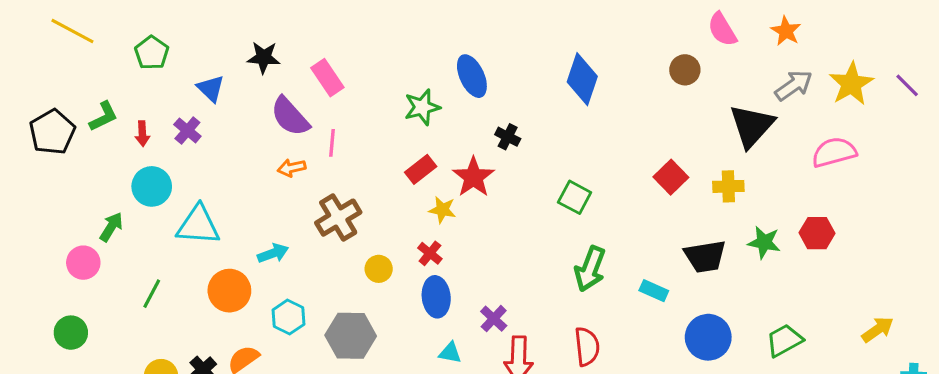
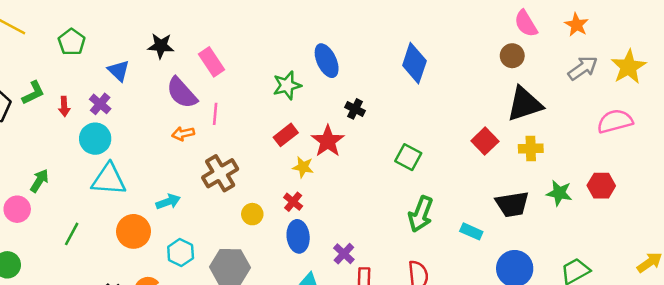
brown circle: (685, 70) -> (512, 56), moved
black triangle: (752, 126) -> (525, 104), moved, turned 30
cyan circle: (152, 186) -> (95, 139), moved

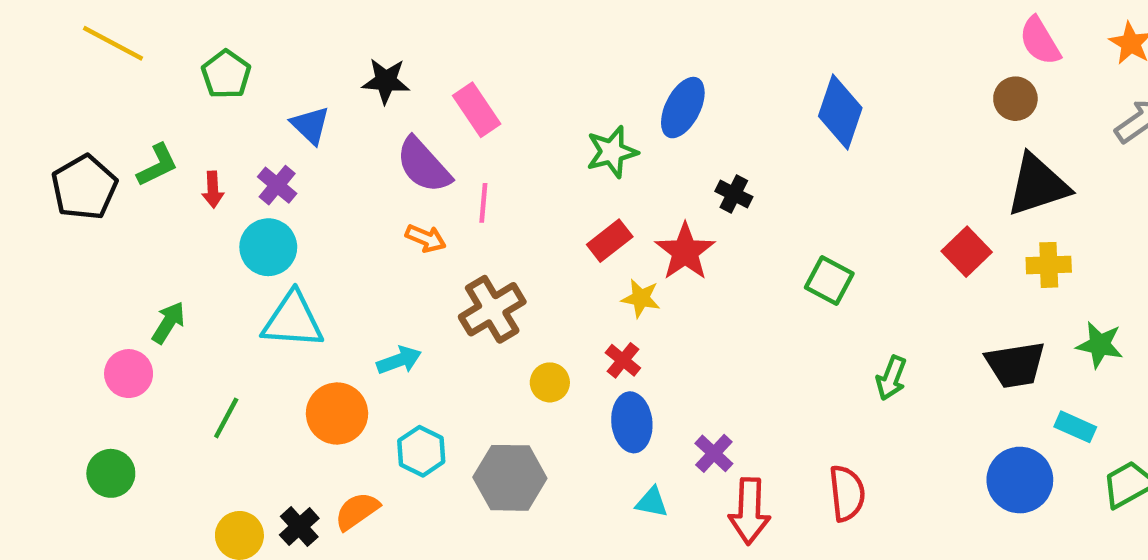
blue ellipse: (327, 61) -> (683, 108), turned 52
orange arrow: (183, 134) -> (426, 238), turned -145
green arrow: (421, 214) -> (891, 378), moved, size x0.7
cyan rectangle: (471, 231) -> (1075, 427), moved

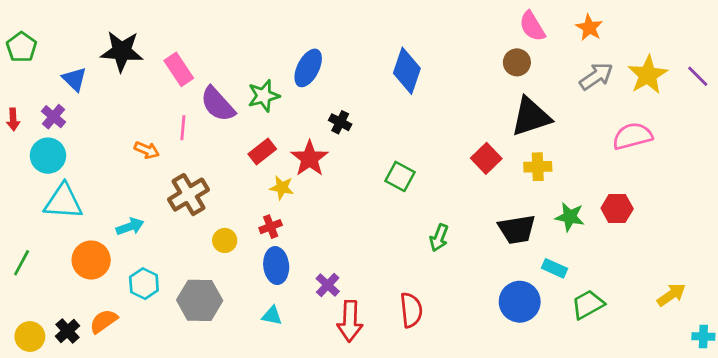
black star: (386, 81) -> (122, 51), size x1.4
purple semicircle: (423, 165) -> (218, 104), moved
red cross: (623, 360) -> (271, 227), turned 30
cyan triangle: (652, 502) -> (272, 316), moved

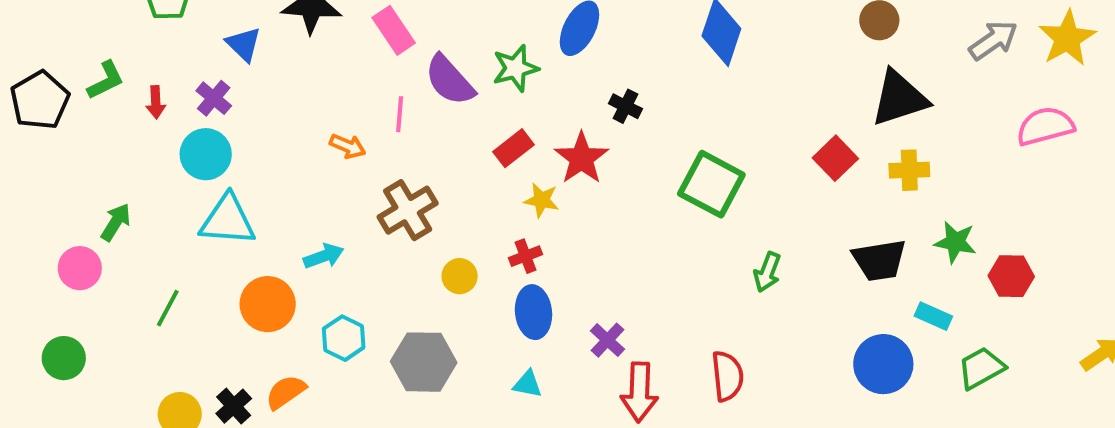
green square: (400, 176) -> (711, 184), size x1.5
red hexagon: (617, 208) -> (1011, 276), moved

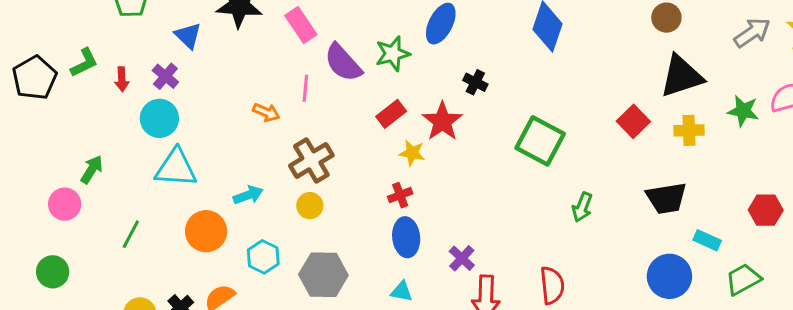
green star: (955, 242) -> (743, 111), moved
yellow circle: (460, 276) -> (310, 206), moved

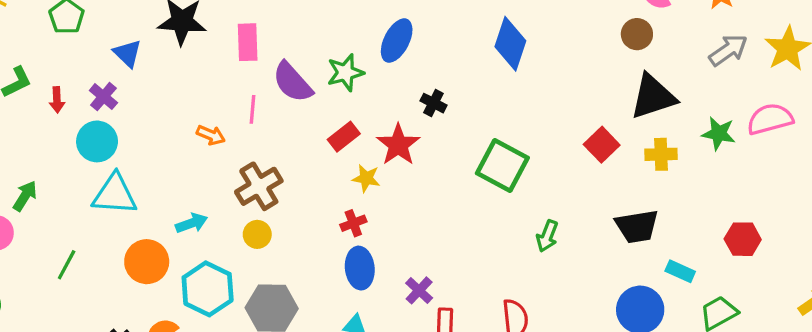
pink rectangle: (301, 25) -> (248, 42), turned 32
cyan hexagon: (263, 257) -> (208, 289), size x1.5

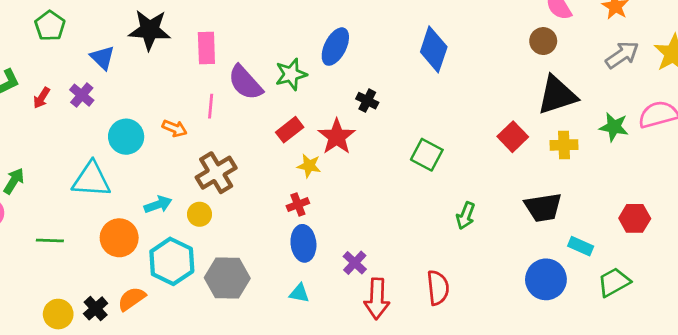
red arrow: (57, 100) -> (42, 98), turned 35
cyan circle: (97, 141) -> (126, 137), moved
green square: (502, 166) -> (427, 155), size x0.7
yellow circle: (257, 234) -> (200, 214), moved
green line: (67, 265) -> (50, 241), turned 64

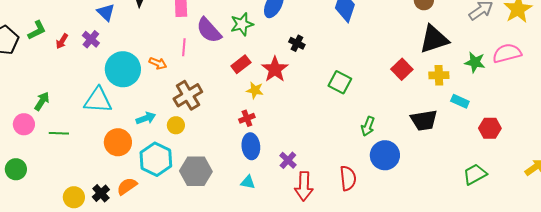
cyan circle: (126, 137) -> (123, 69), size x1.4
green line: (50, 241) -> (59, 133), moved
cyan rectangle: (581, 246) -> (460, 101), moved
blue circle: (546, 279) -> (385, 155), moved

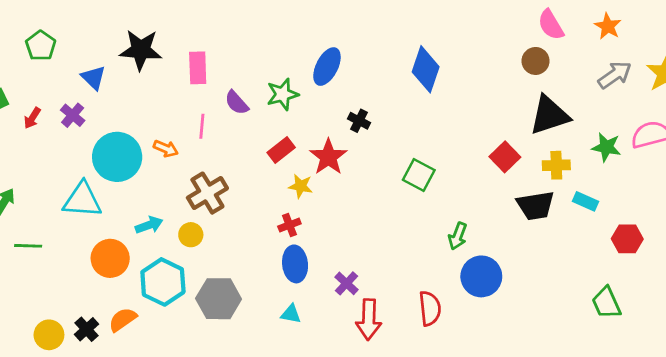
purple semicircle: (209, 30) -> (237, 103), size x0.7
black trapezoid: (424, 120) -> (536, 206), moved
green trapezoid: (475, 174) -> (606, 303), turned -85

